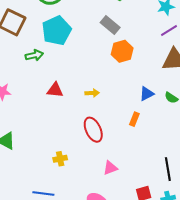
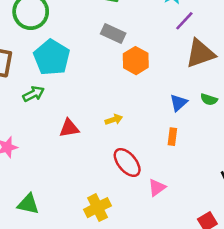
yellow cross: (60, 159) -> (98, 208), size x1.5
pink triangle: (110, 168) -> (157, 188), moved

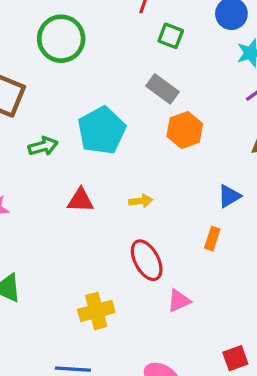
cyan pentagon: (52, 57) -> (102, 130), moved

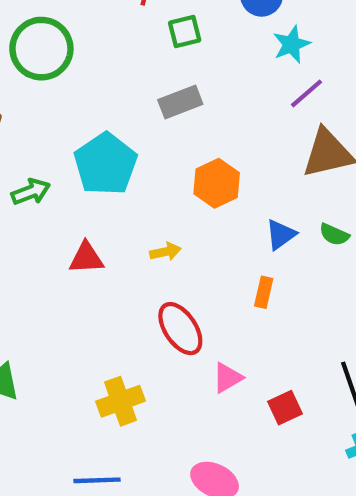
green square: (171, 36) -> (185, 32), turned -30
gray rectangle: (162, 89) -> (180, 102), turned -52
orange hexagon: (185, 130) -> (217, 183), moved
red square: (235, 358) -> (285, 408), moved

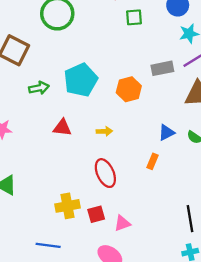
gray rectangle: (180, 102) -> (162, 68), moved
orange hexagon: (217, 183) -> (129, 89), moved
pink triangle: (227, 378) -> (122, 223), moved
red square: (285, 408) -> (96, 214), moved

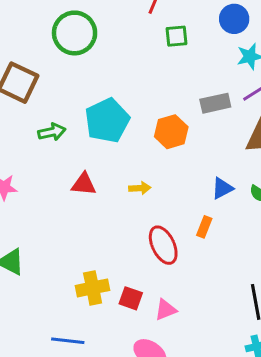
red ellipse: (105, 173) -> (163, 245), moved
red square: (96, 214) -> (131, 298), turned 36

